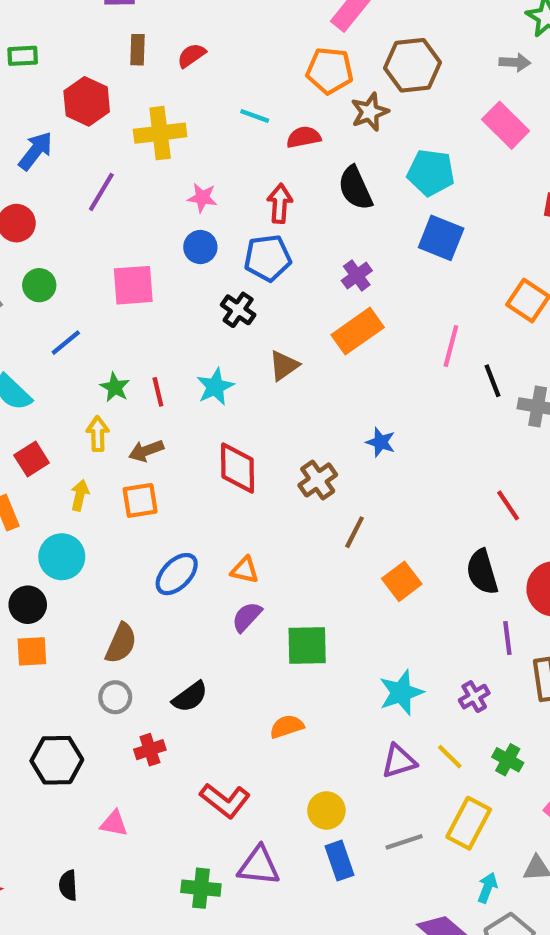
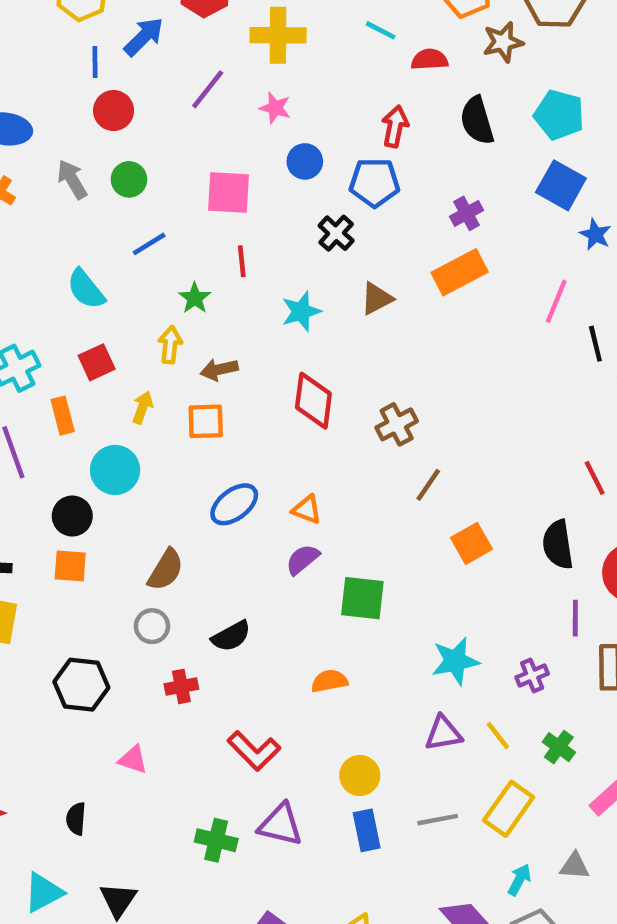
pink star: (202, 198) -> (275, 108), moved
red line: (158, 392) -> (242, 261), moved
blue star: (381, 442) -> (595, 235), moved

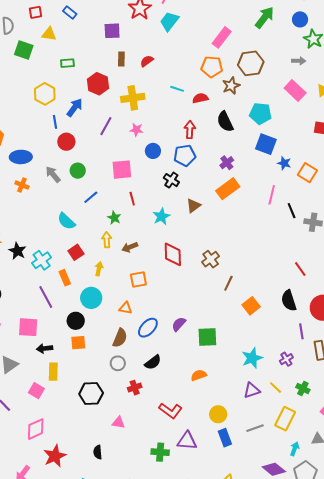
orange square: (206, 421) -> (138, 279), moved
blue ellipse: (234, 504) -> (148, 328), moved
orange triangle: (307, 510) -> (126, 308), moved

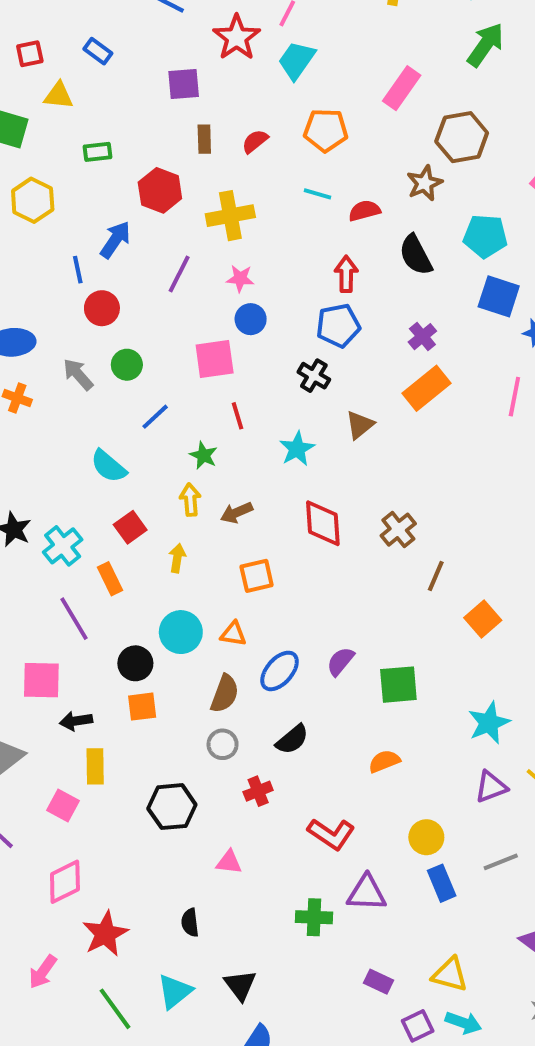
orange pentagon: (212, 67) -> (326, 130), moved
yellow hexagon: (45, 94) -> (33, 200), moved
blue circle: (153, 151) -> (251, 319), moved
cyan circle: (91, 298) -> (181, 632), moved

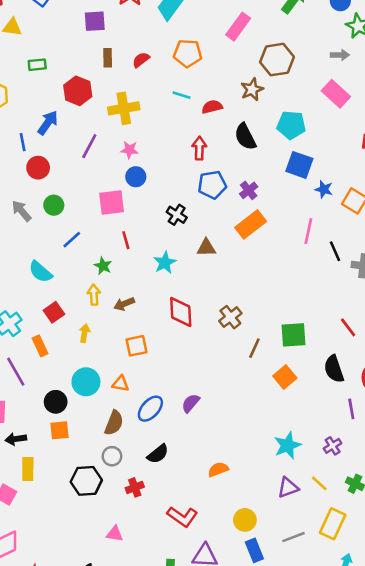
blue pentagon: (338, 326) -> (212, 185), moved
brown triangle: (360, 425) -> (206, 248), turned 36
green square: (398, 685) -> (294, 335), moved
black hexagon: (172, 807) -> (86, 481), moved

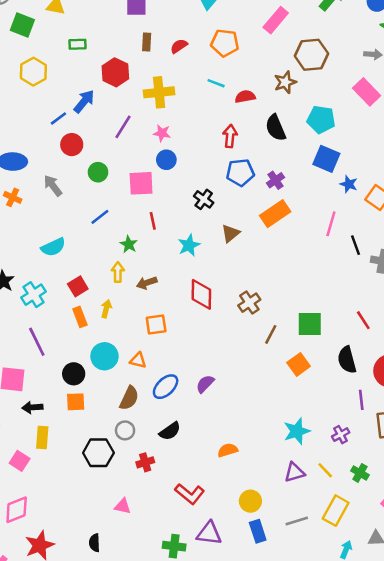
blue line: (23, 142) -> (58, 119), turned 60
green circle: (54, 205) -> (98, 172), moved
brown triangle: (206, 248) -> (230, 233), turned -42
cyan semicircle: (40, 272) -> (53, 247), moved, turned -70
orange rectangle: (40, 346) -> (80, 317), moved

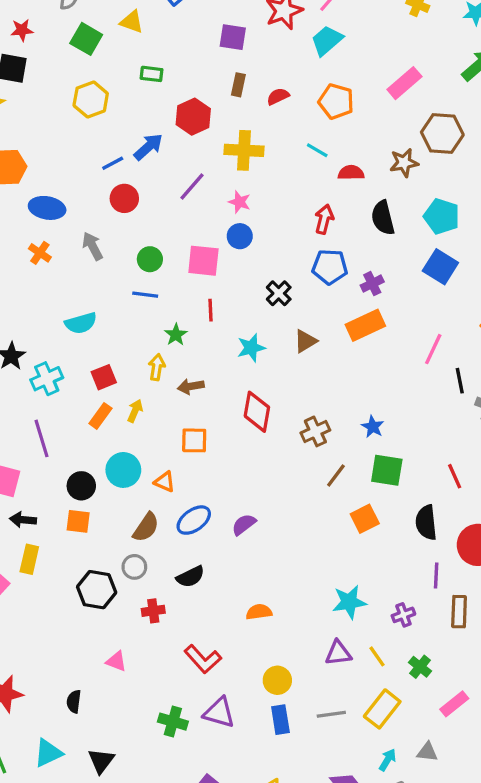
green circle: (98, 172) -> (150, 259), moved
blue star: (349, 184) -> (373, 427), moved
blue line: (100, 217) -> (145, 295), turned 36
orange rectangle: (80, 317) -> (100, 416), turned 48

